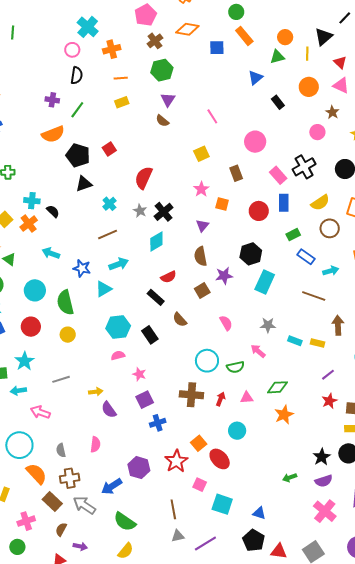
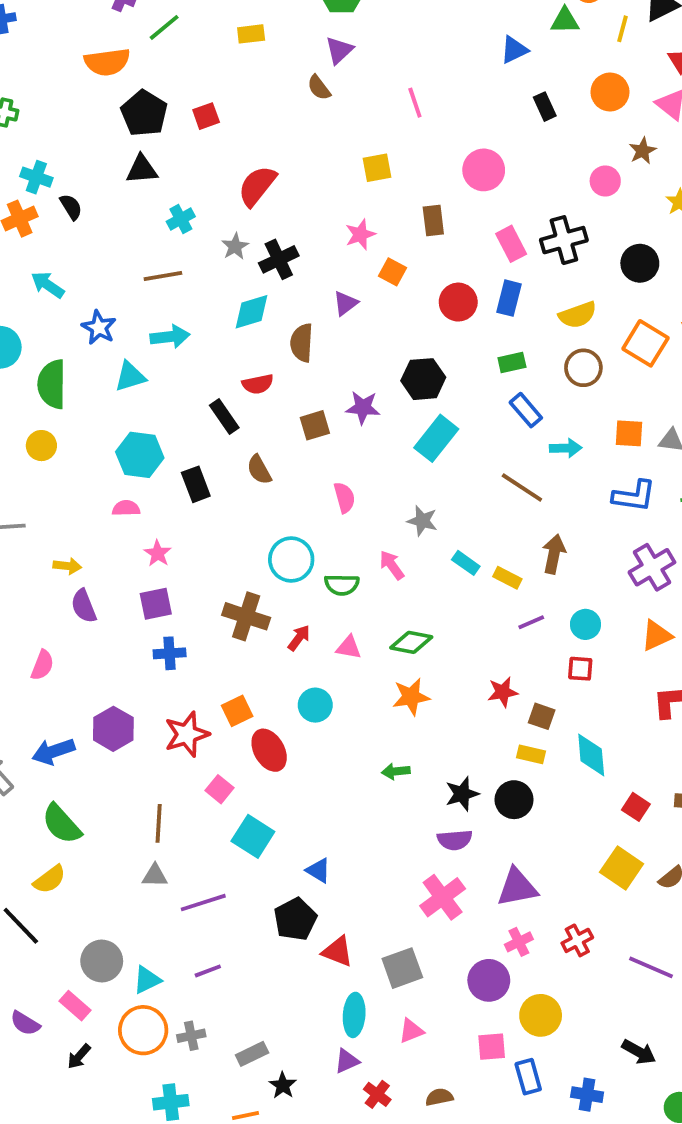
brown semicircle: (200, 256) -> (302, 343), moved
purple line: (328, 375) -> (531, 622), moved
green arrow: (290, 478) -> (396, 771), moved

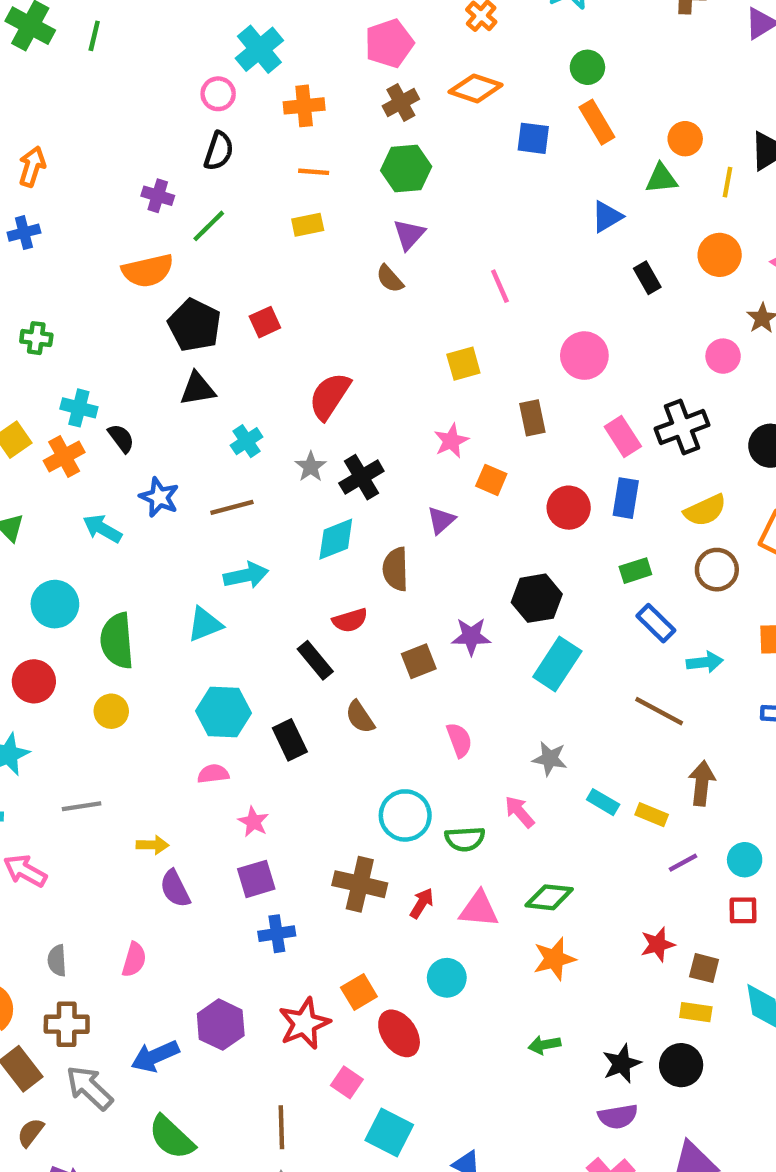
blue star: (99, 327) -> (159, 497), moved
pink triangle: (349, 647) -> (479, 909), size x1.4

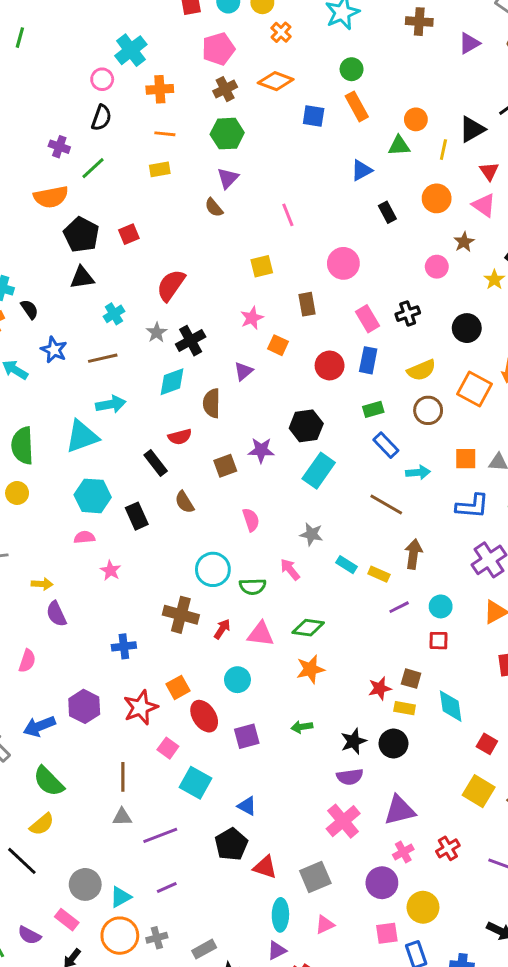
black cross: (682, 427) -> (408, 314), size x0.7
cyan triangle: (205, 624) -> (82, 436), size x1.4
purple square: (256, 879) -> (247, 736), moved
red star: (658, 944) -> (380, 688), moved

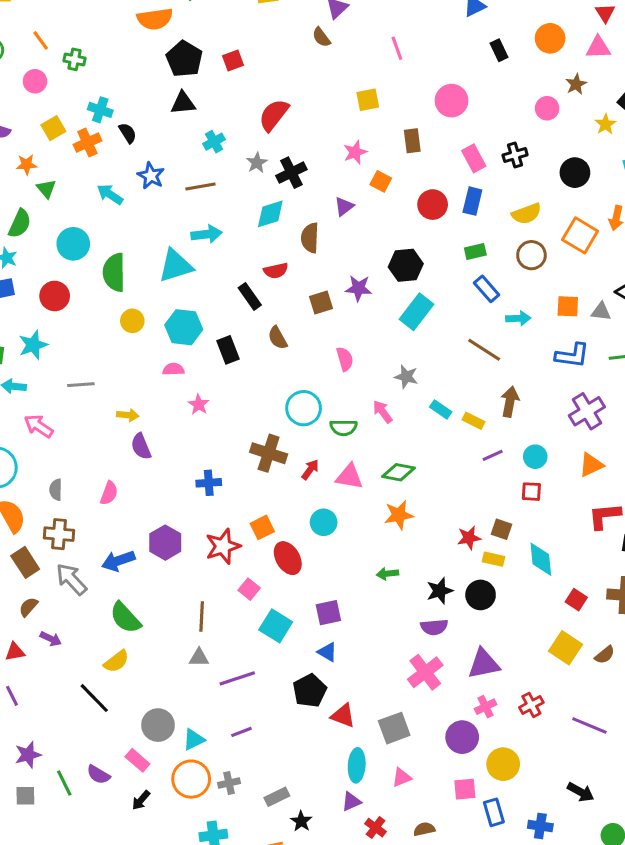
pink triangle: (484, 205) -> (598, 48), turned -40
yellow circle: (17, 493) -> (132, 321), moved
purple square: (247, 736) -> (328, 613), moved

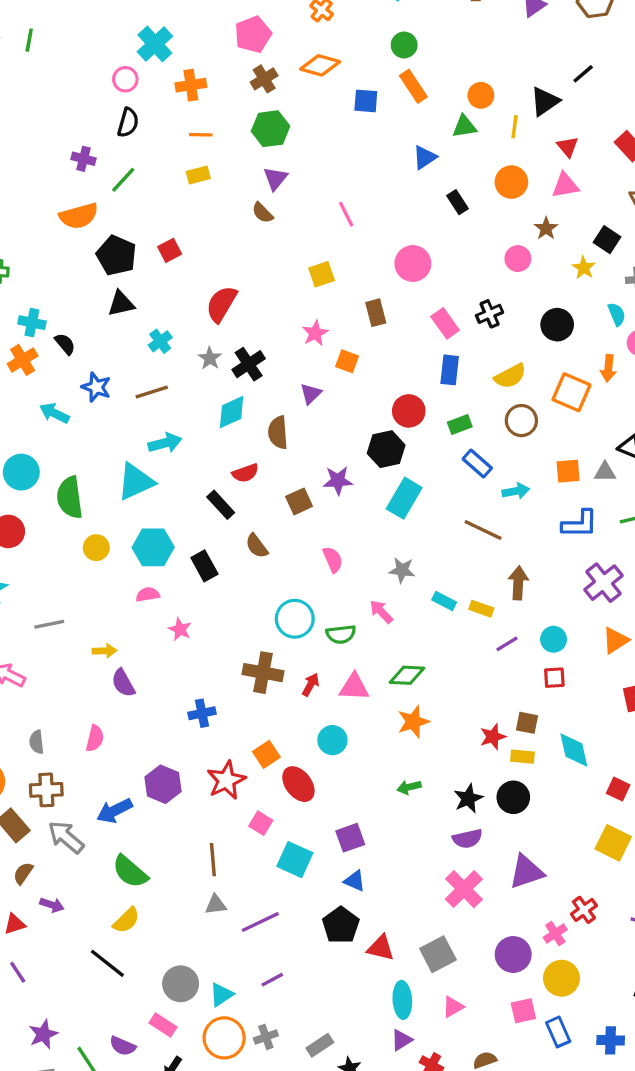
red circle: (433, 205) -> (409, 411), moved
pink cross: (486, 707) -> (555, 933), moved

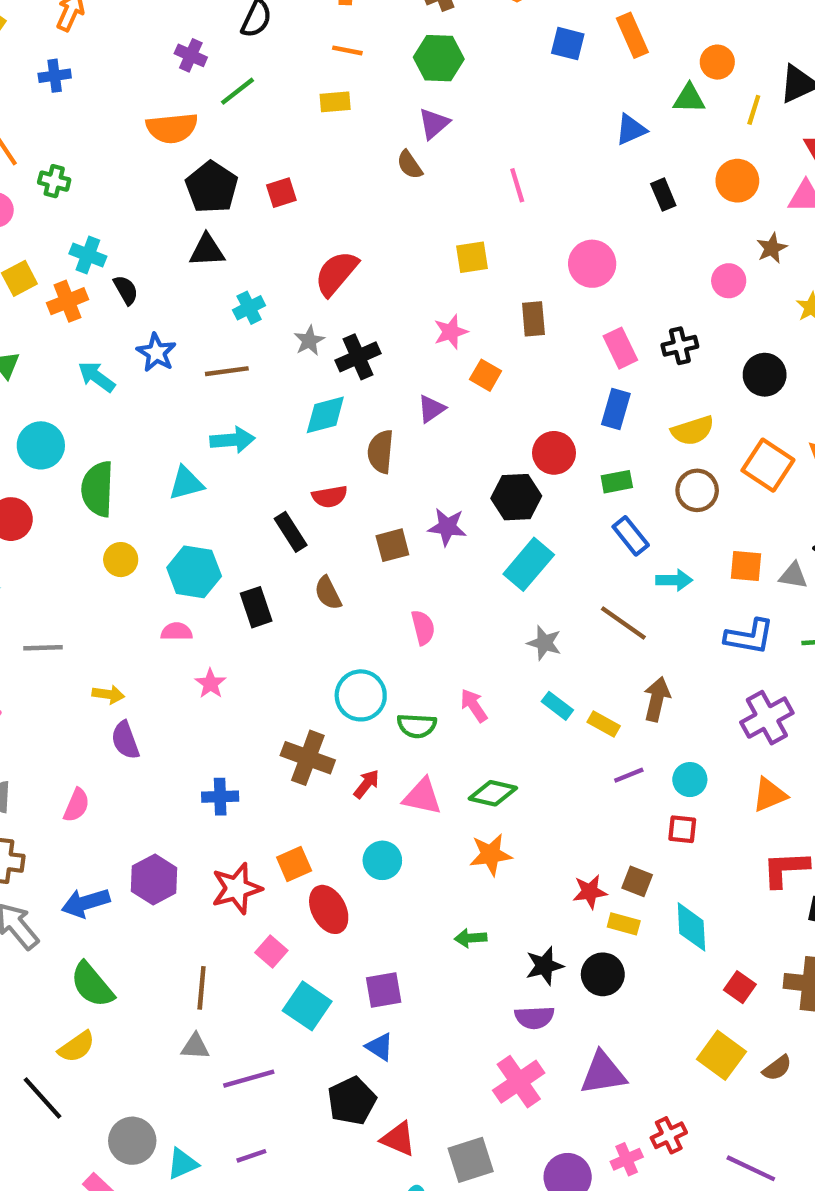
cyan triangle: (136, 482) -> (186, 483), size x0.7
gray star: (402, 570) -> (544, 643), moved

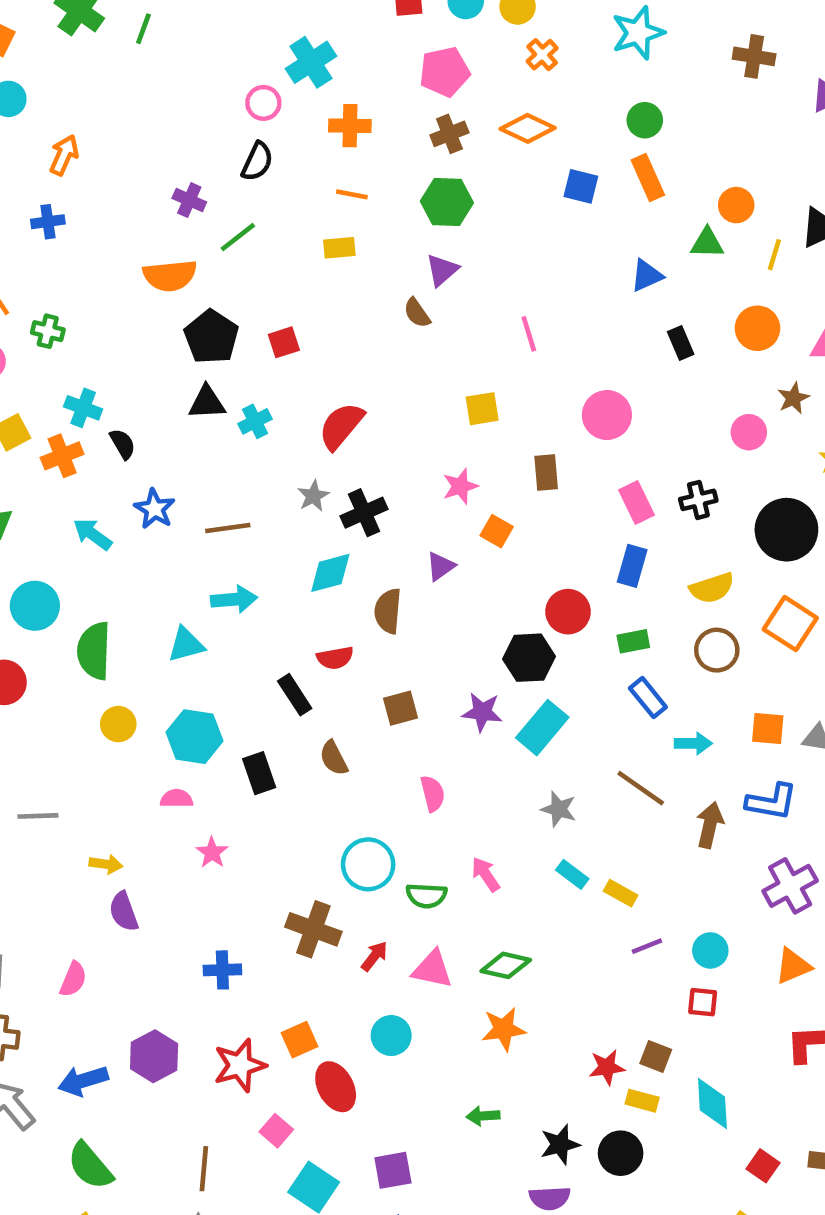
cyan cross: (249, 308) -> (255, 421), moved
black circle: (765, 375) -> (786, 530), size x1.4
purple star: (447, 527) -> (482, 712), moved
brown arrow: (657, 699) -> (710, 825), moved

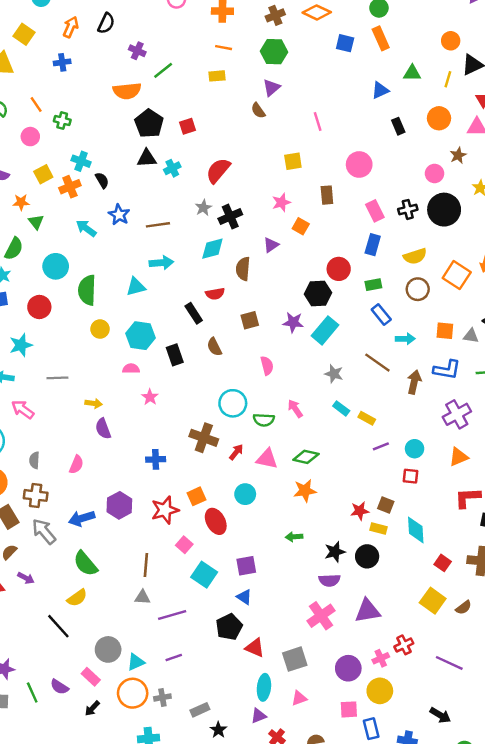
black semicircle: (257, 162) -> (106, 23), moved
orange circle: (736, 205) -> (451, 41), moved
black circle: (786, 530) -> (444, 210), moved

